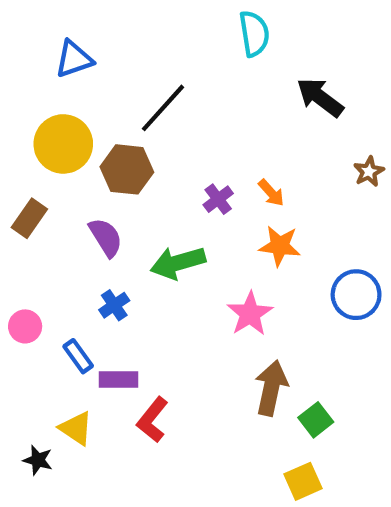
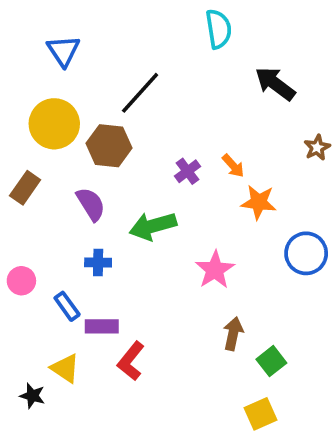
blue triangle: (74, 59) -> (63, 51), turned -45
orange star: (280, 246) -> (259, 202), moved
blue cross: (114, 305) -> (98, 262), turned 35
brown arrow: (271, 388) -> (233, 334), size x0.7

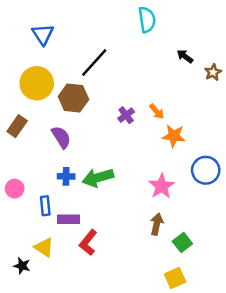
black arrow: (275, 84) -> (185, 56), size x0.6
brown star: (317, 148) -> (213, 72), moved
green arrow: (153, 226) -> (98, 178), moved
pink star: (215, 270) -> (162, 186), moved
blue rectangle: (67, 306) -> (45, 206), turned 30

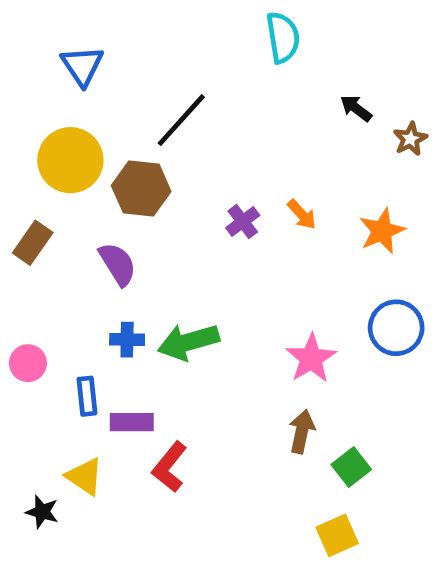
orange star: (174, 136) -> (382, 231), moved, turned -30

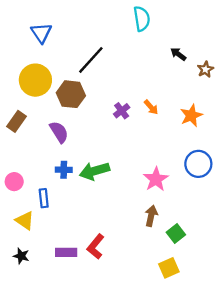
purple rectangle: (132, 422) -> (66, 252), moved
red L-shape: (170, 467) -> (96, 247), moved
yellow triangle: (85, 476) -> (25, 221), moved

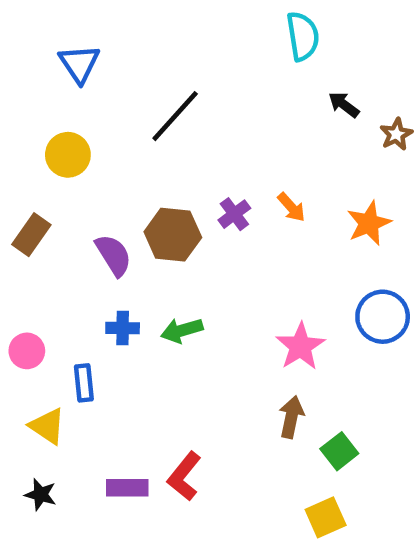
cyan semicircle: (142, 19) -> (303, 36), moved
yellow circle: (35, 80) -> (68, 155), size x0.7
brown hexagon: (71, 94) -> (173, 235), moved
green arrow: (94, 171) -> (182, 330), size x0.7

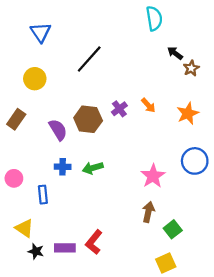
brown star: (396, 134) -> (191, 68), moved
yellow triangle: (47, 426) -> (24, 228), moved
black star: (41, 495) -> (36, 251), moved

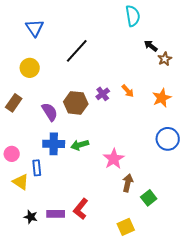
blue cross: (63, 167) -> (54, 144), size x1.5
pink star: (153, 176) -> (114, 159), moved
yellow triangle: (24, 228) -> (21, 182), moved
yellow square: (166, 263) -> (126, 227), moved

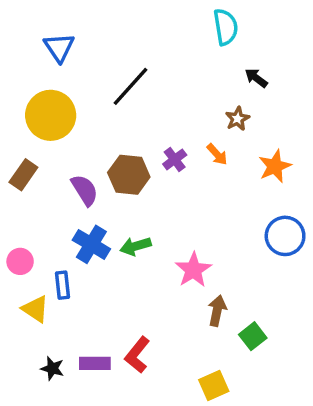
brown star: (165, 59) -> (237, 119), moved
yellow circle: (30, 68) -> (51, 115), size x1.5
blue cross: (54, 144) -> (91, 244), turned 30

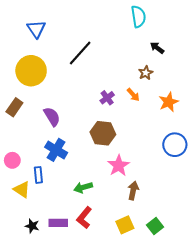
brown hexagon: (129, 175) -> (103, 133), moved
green arrow: (136, 246) -> (83, 187), moved
green square: (253, 336) -> (155, 226), moved
yellow square: (214, 385) -> (125, 225), moved

